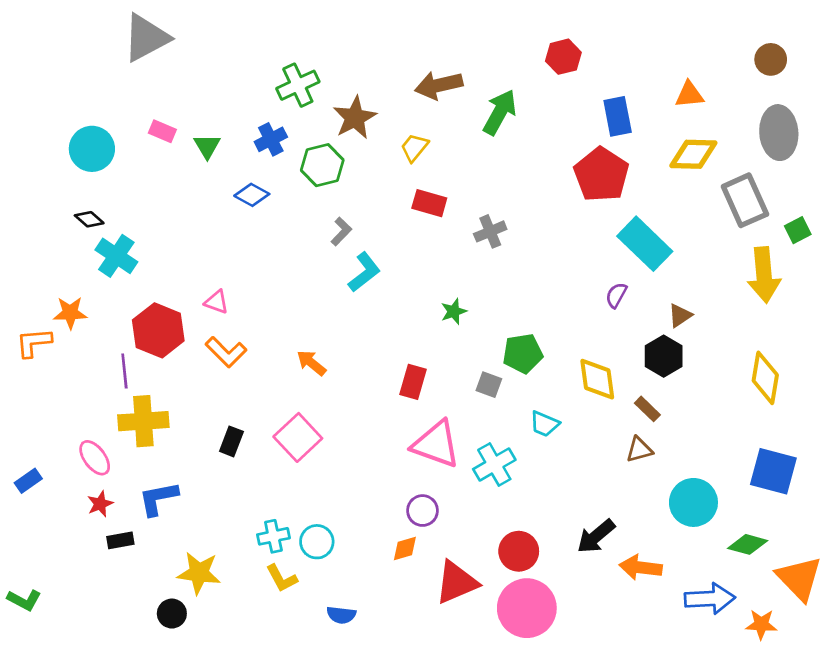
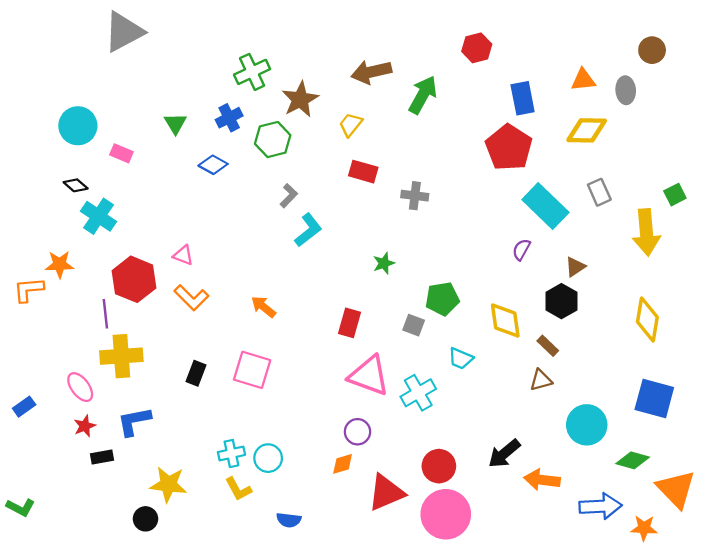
pink rectangle: (162, 131) -> (121, 153), moved
gray ellipse: (779, 133) -> (626, 90), moved, size x0.6
gray rectangle: (745, 200) -> (599, 192), moved, size x0.6
gray cross: (490, 231) -> (415, 196), turned 30
pink square: (298, 437) -> (252, 370), turned -30

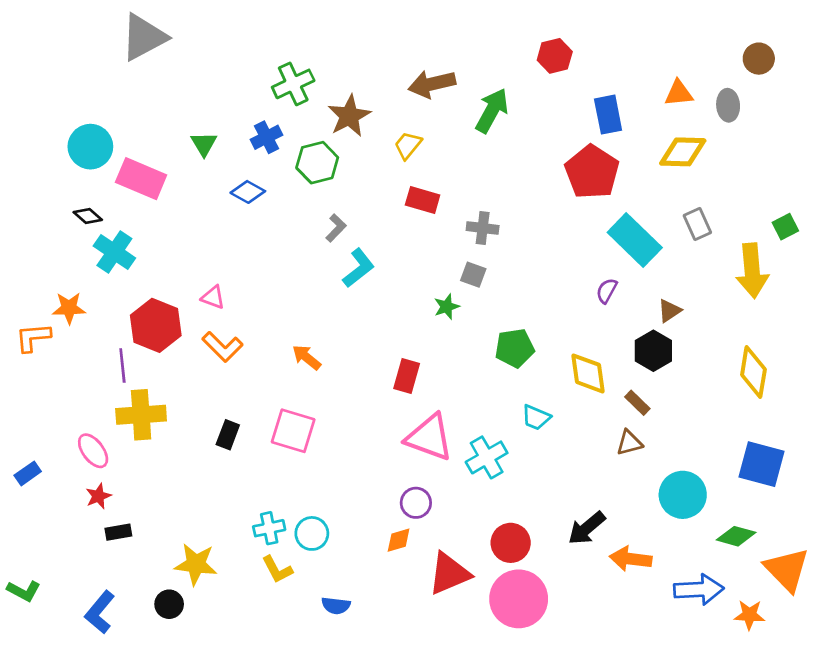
pink rectangle: (121, 153) -> (141, 179), size x1.8
gray square: (414, 325) -> (473, 275), moved
blue L-shape: (134, 421) -> (100, 612), moved, turned -39

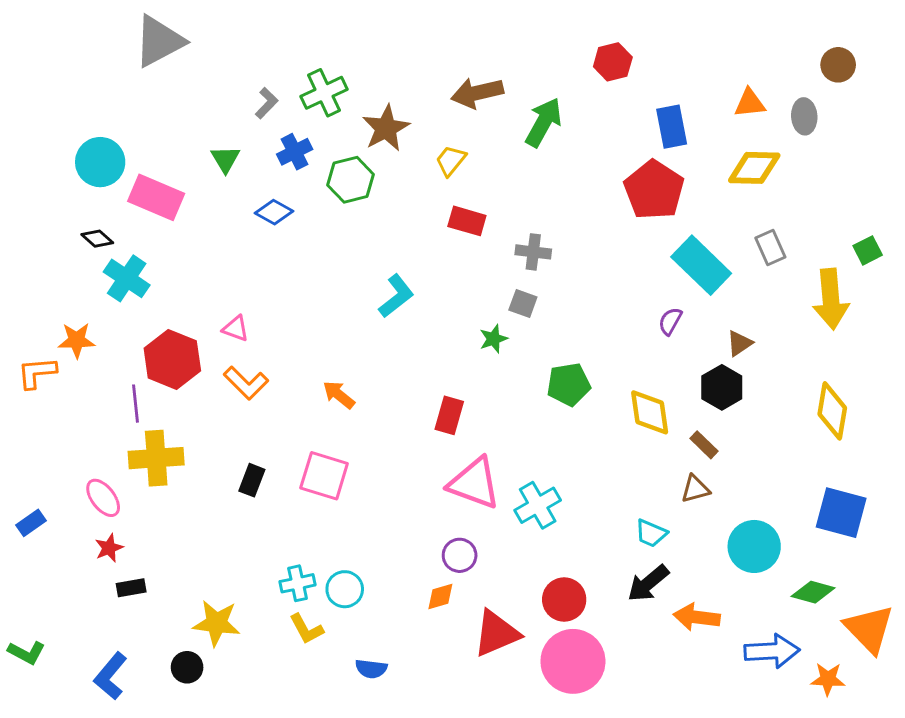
gray L-shape: (336, 228) -> (267, 103), moved
cyan trapezoid: (536, 417) -> (651, 533), moved

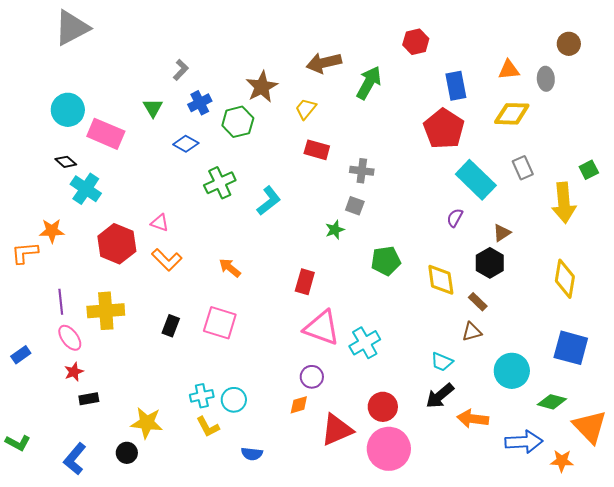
gray triangle: (159, 41) -> (72, 28), moved
green cross: (324, 93) -> (220, 183), moved
purple line: (136, 404) -> (61, 302), moved

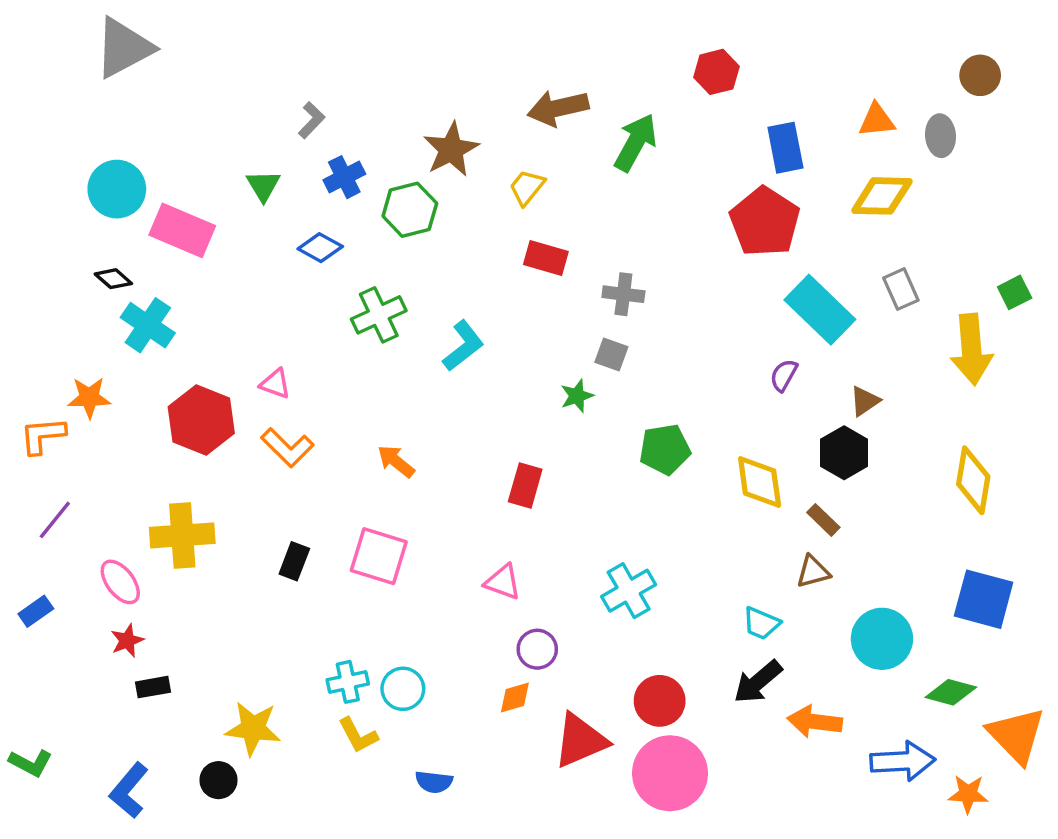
purple line: (61, 302) -> (55, 520), moved, turned 45
pink triangle: (322, 328) -> (503, 582), moved, size x0.6

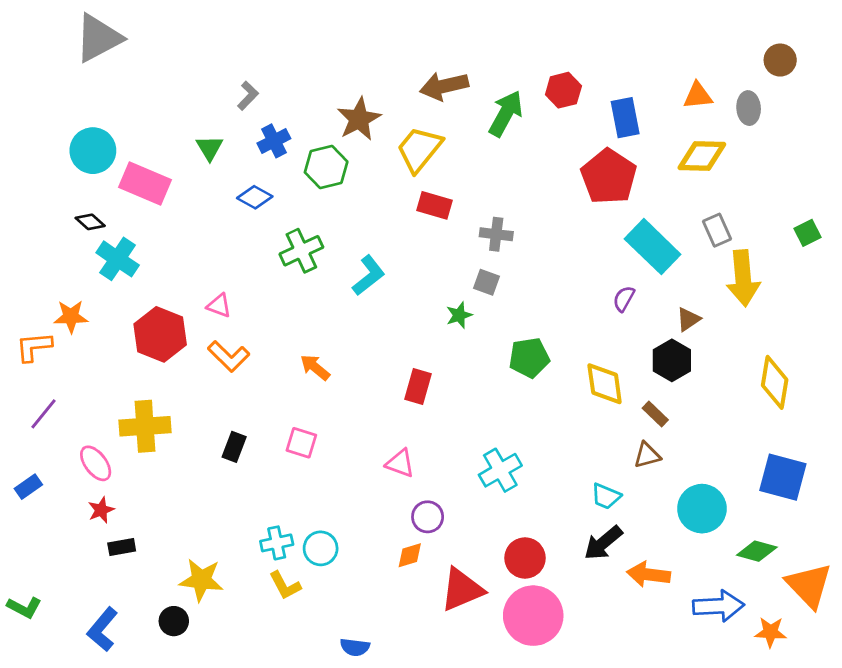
red hexagon: (716, 72) -> (563, 90), moved
yellow trapezoid: (527, 187) -> (419, 149), size x1.6
yellow arrow: (972, 349) -> (743, 278), moved
pink square: (379, 556) -> (301, 443), size x0.7
blue semicircle: (434, 782) -> (355, 647), moved

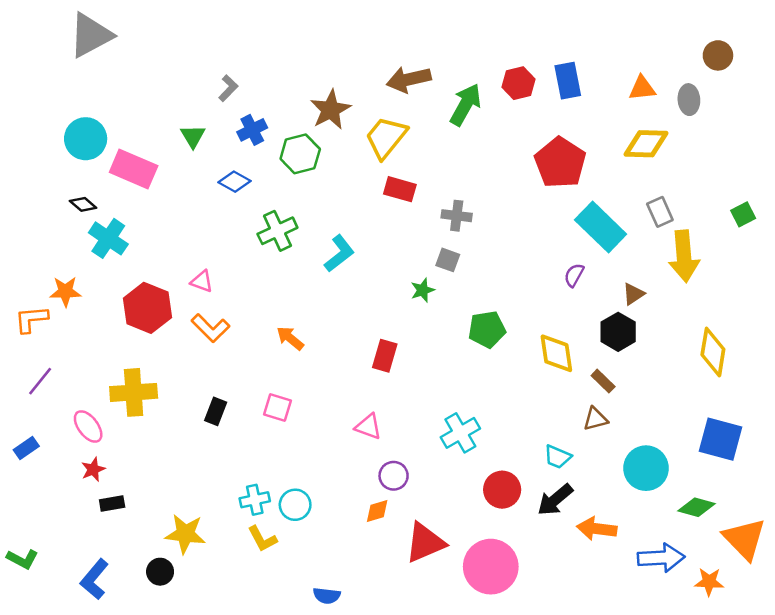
blue rectangle: (625, 118) -> (568, 81), moved
red circle: (525, 558) -> (502, 490), moved

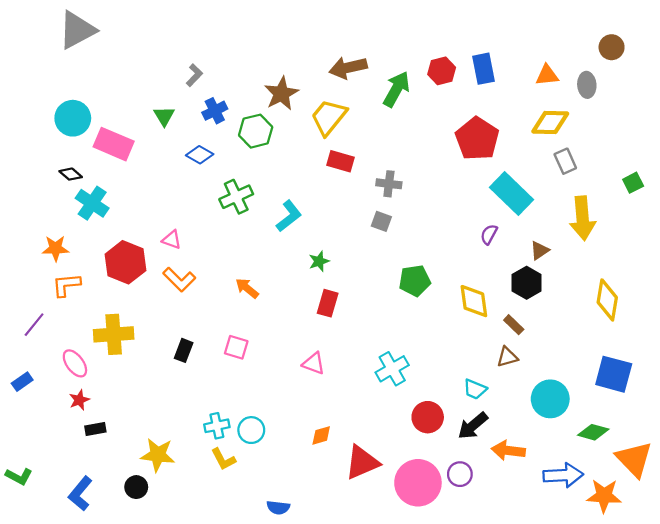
gray rectangle: (660, 212) -> (565, 161), moved
green star: (423, 290) -> (319, 261), moved
orange L-shape: (31, 319) -> (66, 285), moved
purple circle: (394, 476) -> (460, 474), moved
orange star: (709, 582) -> (604, 496), size x1.4

